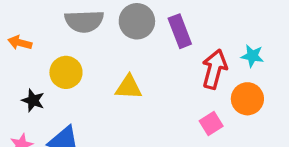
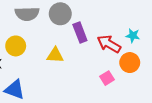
purple rectangle: (180, 31) -> (80, 32), moved
red arrow: (214, 69) -> (109, 44), turned -75

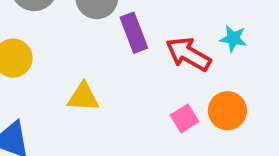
yellow triangle: (55, 55) -> (83, 97), moved
orange circle: (130, 63) -> (227, 111), moved

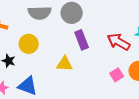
purple rectangle: (134, 33) -> (82, 40), moved

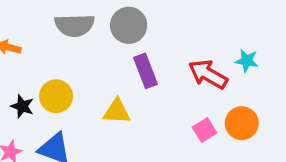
yellow circle: (29, 44) -> (56, 96), moved

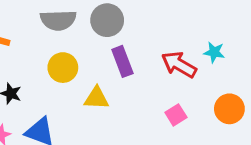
yellow circle: (56, 96) -> (63, 68), moved
orange circle: (242, 123) -> (229, 109), moved

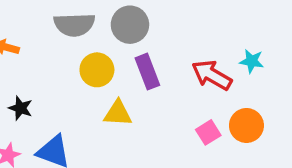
yellow circle: (63, 68) -> (97, 70), moved
orange circle: (229, 109) -> (246, 125), moved

